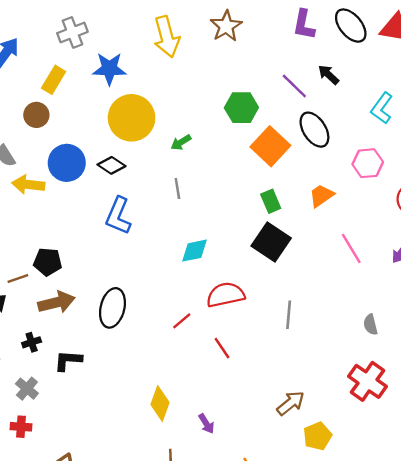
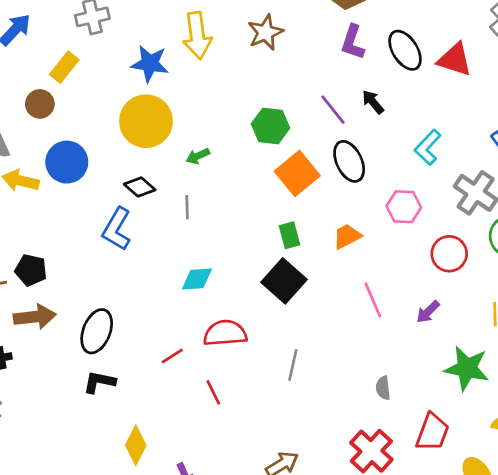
blue star: (109, 69) -> (150, 64), moved
black diamond: (111, 165) -> (140, 187), moved
black L-shape: (68, 360) -> (99, 382), moved

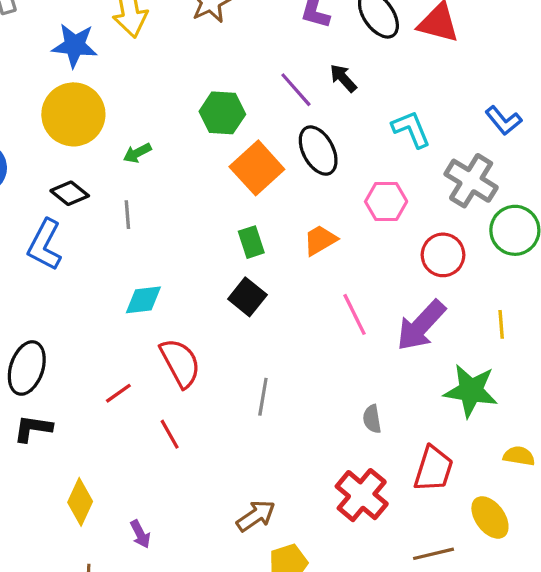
cyan L-shape: (428, 147) -> (411, 129), turned 117
black square: (284, 281) -> (247, 297), size x0.7
purple arrow: (428, 312) -> (421, 326), size x1.8
red semicircle: (225, 333) -> (180, 363), turned 69

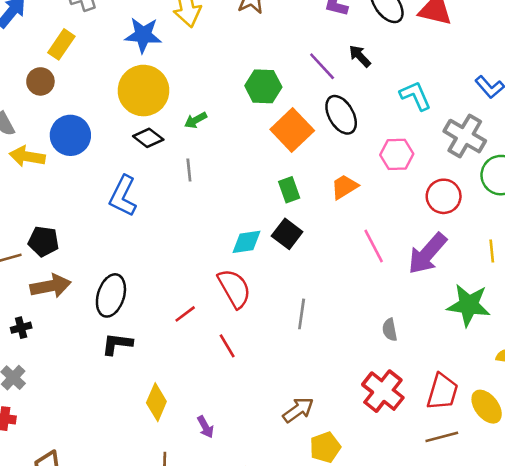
black diamond: (70, 193) -> (148, 138), moved
cyan diamond: (143, 300) -> (246, 242), moved
red trapezoid: (433, 469) -> (442, 392), moved

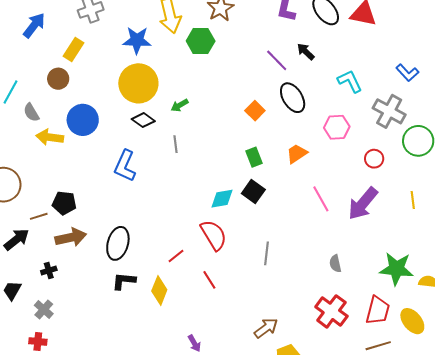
green hexagon: (263, 86) -> (201, 41), moved
orange square: (292, 130) -> (255, 111), size x0.6
red circle: (444, 196) -> (374, 159), size x0.7
green star: (469, 305) -> (396, 269), moved
yellow diamond: (156, 402) -> (159, 290), moved

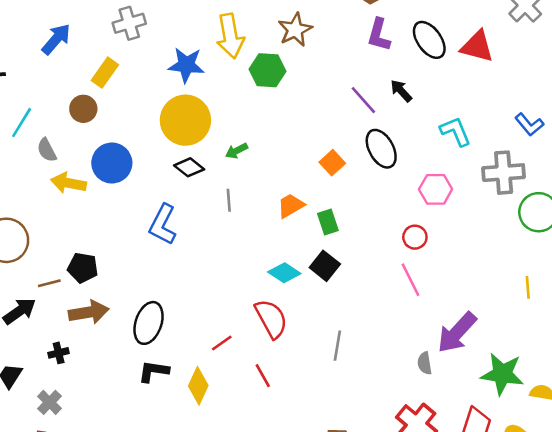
gray cross: (389, 111) -> (504, 173), turned -36
orange trapezoid: (297, 154) -> (291, 206), moved
red circle: (374, 159) -> (415, 237), moved
cyan diamond: (222, 199) -> (284, 273), turned 40
purple arrow: (363, 204) -> (457, 333), moved

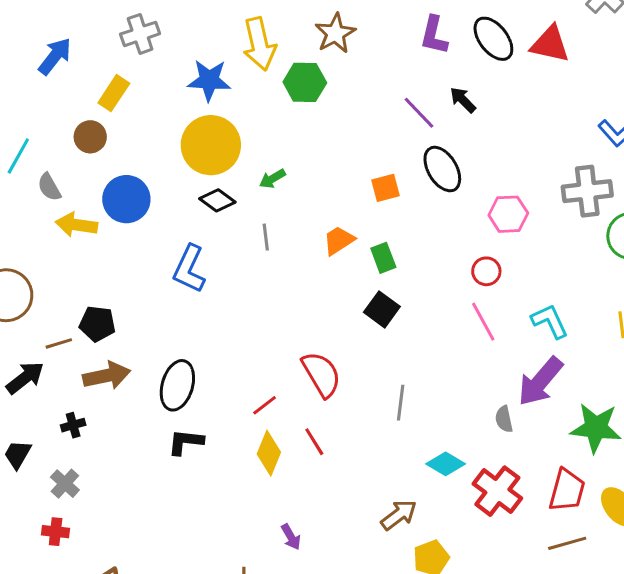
cyan L-shape: (455, 131) -> (550, 321), moved
orange square: (332, 163) -> (386, 188), turned 30
cyan diamond: (284, 273) -> (446, 464), moved
yellow diamond: (198, 386) -> (269, 453), moved

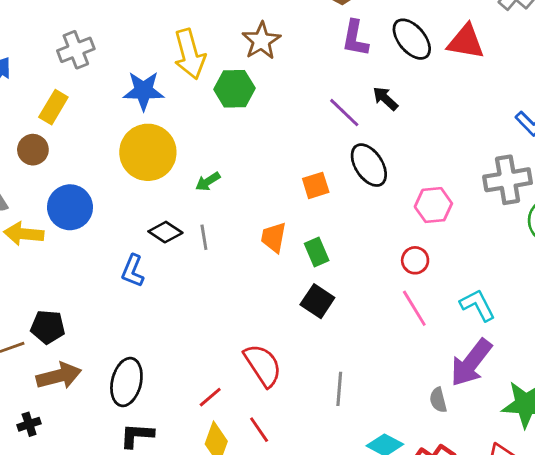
black diamond: (217, 200) -> (165, 232), moved
orange trapezoid: (339, 240) -> (274, 237), turned -44
blue L-shape: (189, 269) -> (133, 271), size x0.7

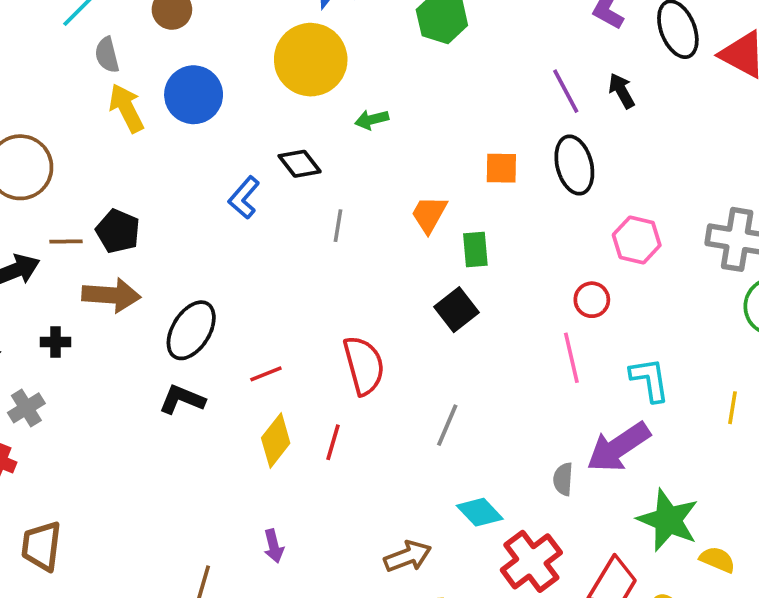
yellow arrow: (24, 234) -> (126, 108), turned 39
gray line: (204, 237) -> (338, 226), moved
red line: (210, 397) -> (266, 374), moved
red line: (259, 430) -> (333, 442), turned 32

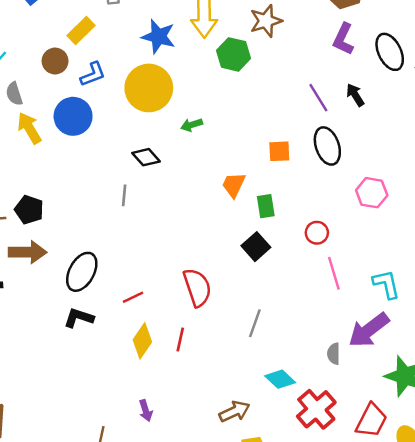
blue L-shape: (244, 198) -> (93, 74), moved, turned -148
gray line: (338, 226) -> (124, 195), moved
red circle: (592, 300) -> (317, 233), moved

